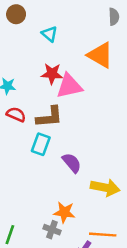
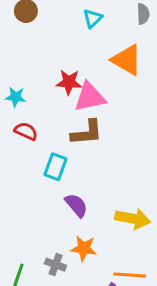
cyan triangle: (49, 34) -> (93, 18), moved, turned 35
brown L-shape: (49, 117) -> (87, 133), moved
purple semicircle: (72, 163) -> (76, 205), moved
gray cross: (52, 230) -> (56, 265), moved

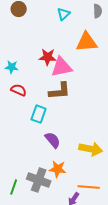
orange triangle: (127, 60) -> (87, 42), turned -35
gray cross: (56, 265) -> (39, 180), size x1.6

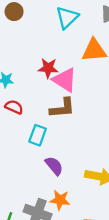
cyan triangle: (64, 14) -> (67, 17), size x1.5
pink triangle: (62, 67) -> (65, 80), turned 45

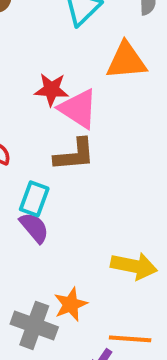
purple semicircle: (54, 166) -> (34, 228), moved
orange star: (60, 200) -> (71, 304), turned -30

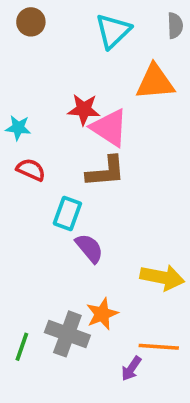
purple semicircle: (34, 228) -> (89, 248), moved

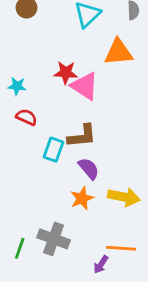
brown L-shape: (106, 172) -> (82, 136), moved
purple semicircle: (89, 248) -> (89, 169), moved
orange star: (102, 314) -> (82, 198), moved

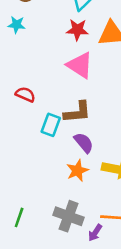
red star: (66, 73) -> (77, 30), moved
cyan star: (17, 86) -> (16, 25), moved
gray cross: (54, 239) -> (68, 216), moved

